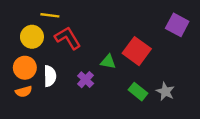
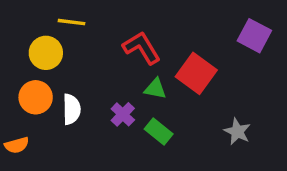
red L-shape: (68, 38) -> (142, 48), moved
orange semicircle: (24, 92) -> (17, 145), moved
green rectangle: (138, 92) -> (159, 131), moved

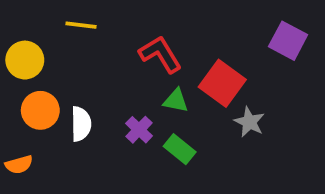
yellow circle: (46, 53) -> (25, 60), moved
gray star: (237, 131) -> (249, 122), moved

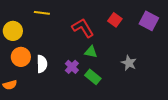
red square: (222, 83) -> (115, 20), moved, size x0.6

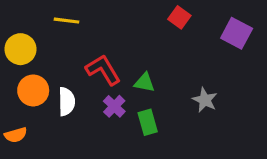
red square: (115, 20) -> (179, 17), moved
red L-shape: (83, 28) -> (103, 70), moved
green rectangle: (93, 77) -> (148, 122), turned 35

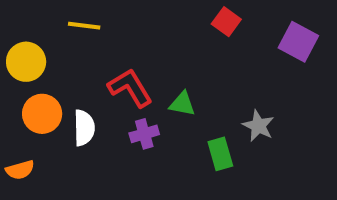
purple cross: (114, 106) -> (144, 134), turned 30
green rectangle: (148, 122) -> (220, 154), moved

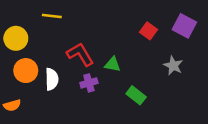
red square: (226, 22) -> (148, 31), moved
gray star: (258, 126) -> (173, 66), moved
green rectangle: (220, 154) -> (136, 95), turned -36

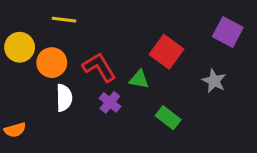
red square: (148, 31) -> (167, 52), moved, size x1.5
orange circle: (26, 71) -> (52, 63), moved
purple cross: (89, 83) -> (110, 102), turned -35

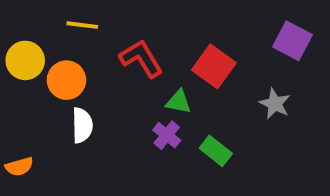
red L-shape: (99, 67) -> (141, 58), moved
purple cross: (110, 102) -> (167, 135), moved

